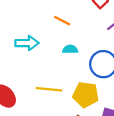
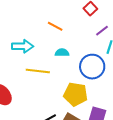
yellow line: (49, 89) -> (38, 71), moved

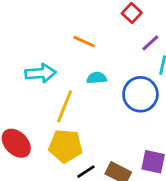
yellow line: (38, 71) -> (65, 106), turned -70
yellow pentagon: (76, 94) -> (65, 146), moved

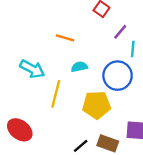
cyan arrow: (40, 73) -> (32, 69), turned 40
yellow pentagon: (65, 146) -> (96, 105), moved

